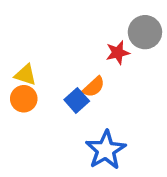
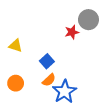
orange semicircle: (94, 87) -> (49, 80), moved
orange circle: (24, 99) -> (16, 83), moved

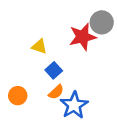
red star: (72, 32) -> (83, 37), size x1.6
yellow triangle: (16, 46) -> (39, 46), moved

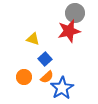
gray circle: (102, 22) -> (75, 13), moved
orange circle: (18, 96) -> (24, 77), moved

